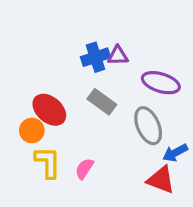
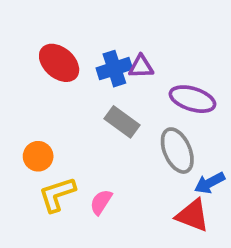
red ellipse: (49, 110) -> (59, 63), moved
yellow L-shape: (48, 162) -> (57, 194), turned -108

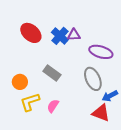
blue cross: (114, 69) -> (60, 36), turned -30
gray rectangle: (122, 122) -> (52, 73), moved

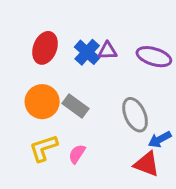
red ellipse: (31, 33) -> (45, 48), turned 70
purple ellipse: (101, 52) -> (154, 57), moved
orange circle: (20, 82) -> (42, 102), moved, size x1.5

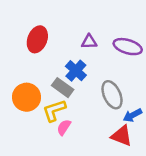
blue cross: (87, 52) -> (76, 71), moved
orange circle: (42, 102) -> (26, 97), moved
yellow L-shape: (44, 148) -> (54, 110), moved

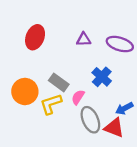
blue cross: (76, 71) -> (102, 77), moved
gray ellipse: (112, 95) -> (90, 120), moved
pink semicircle: (64, 127) -> (78, 97), moved

